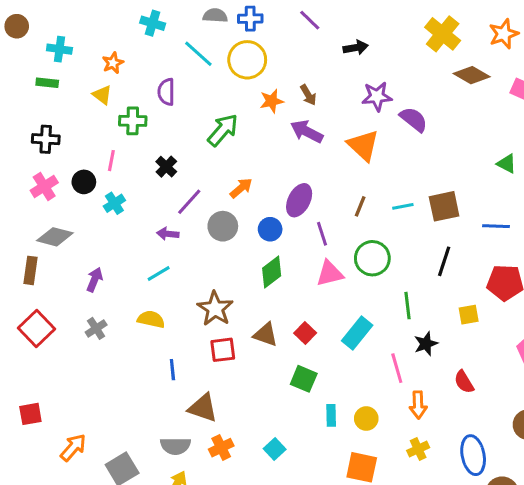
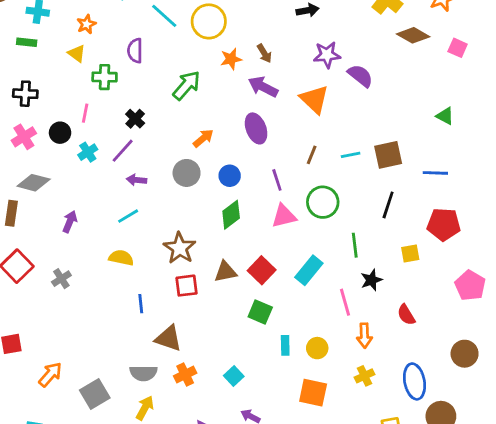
purple ellipse: (299, 200) -> (256, 128), moved, turned -48
purple line: (189, 202) -> (123, 151), moved
gray cross: (96, 328) -> (61, 279), moved
red square: (305, 333) -> (262, 270), size x1.4
brown triangle: (266, 335) -> (225, 272), turned -30

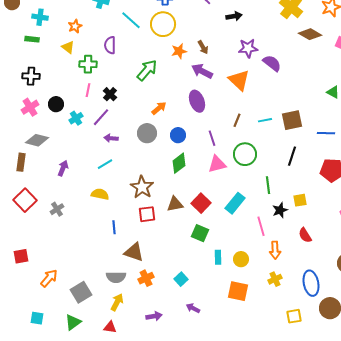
pink line: (85, 113) -> (88, 90), moved
yellow square: (410, 254) -> (300, 200), moved

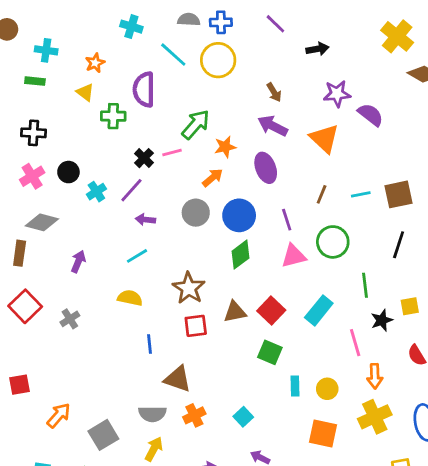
purple semicircle: (110, 45) -> (144, 90), size x1.4
orange star: (179, 51) -> (225, 147), moved
pink line: (88, 90) -> (172, 152), moved, turned 64
blue circle: (178, 135) -> (239, 215), size x1.5
yellow cross: (275, 279) -> (375, 417), size x1.6

